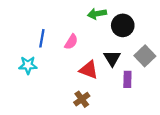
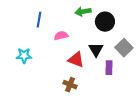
blue line: (42, 38) -> (39, 20), moved
pink semicircle: (71, 42) -> (61, 36), turned -136
brown cross: (82, 99) -> (70, 85), turned -32

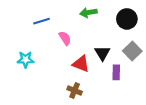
blue line: (39, 20) -> (41, 21), turned 63
black circle: (105, 22) -> (127, 19), moved
pink semicircle: (61, 36) -> (65, 38), turned 72

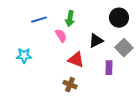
green arrow: (88, 13) -> (70, 19), moved, turned -70
black triangle: (102, 53) -> (96, 41), moved, turned 35

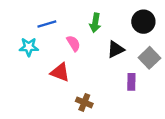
green arrow: (70, 19) -> (95, 23), moved
cyan star: (24, 56) -> (29, 47), moved
red triangle: (76, 60) -> (60, 72), moved

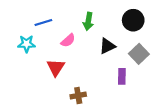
pink semicircle: (73, 43) -> (68, 40), turned 80
red triangle: (60, 72) -> (56, 67), turned 42
brown cross: (84, 102) -> (78, 95), turned -32

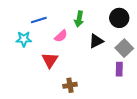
purple rectangle: (122, 76) -> (119, 69), moved

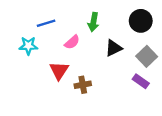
purple rectangle: (119, 69) -> (141, 81), turned -56
brown cross: (70, 85) -> (83, 85), moved

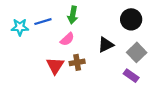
green arrow: (93, 22) -> (73, 15), moved
cyan star: (28, 46) -> (20, 27), moved
brown cross: (83, 85) -> (77, 62), moved

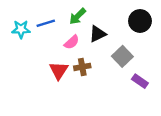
green arrow: (73, 15) -> (78, 16), turned 35
black triangle: (106, 45) -> (98, 34), moved
gray square: (137, 52) -> (122, 56), moved

